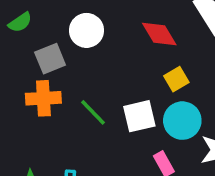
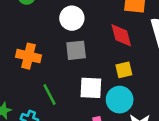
gray square: (50, 59) -> (76, 50), moved
green line: (93, 112) -> (49, 95), moved

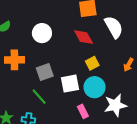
gray square: (76, 50) -> (45, 72), moved
orange cross: (28, 56) -> (14, 60), moved

